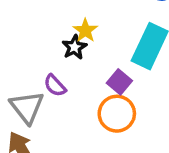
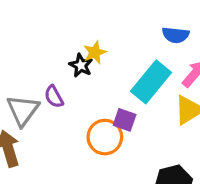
black star: (74, 47) -> (81, 65), turned -30
purple square: (119, 82) -> (125, 120), moved, turned -35

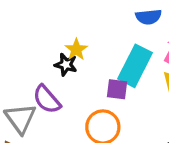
purple semicircle: (54, 97) -> (47, 99), size x1.4
purple square: (125, 120) -> (117, 89), moved

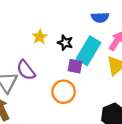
yellow star: (76, 50) -> (40, 37), moved
black star: (66, 65) -> (65, 43), moved

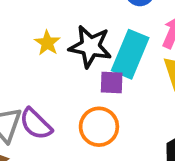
black star: (65, 43) -> (90, 46), size x1.6
purple semicircle: (26, 70) -> (36, 124), moved

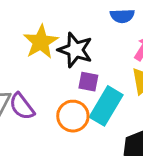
yellow star: (47, 43) -> (41, 42), size x1.6
cyan rectangle: (130, 54) -> (106, 106), moved

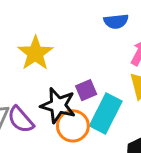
black star: (75, 50) -> (58, 105), moved
purple square: (88, 82) -> (86, 90), turned -30

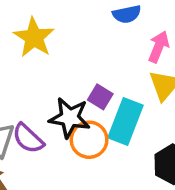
yellow star: (35, 53) -> (34, 37), moved
purple square: (86, 90) -> (100, 97), turned -30

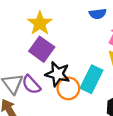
purple square: (100, 97) -> (42, 49), moved, size x1.6

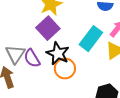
cyan rectangle: (91, 79) -> (91, 39), moved

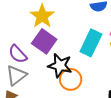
gray triangle: (15, 54) -> (16, 75), turned 30
purple semicircle: (32, 58) -> (18, 54), moved

